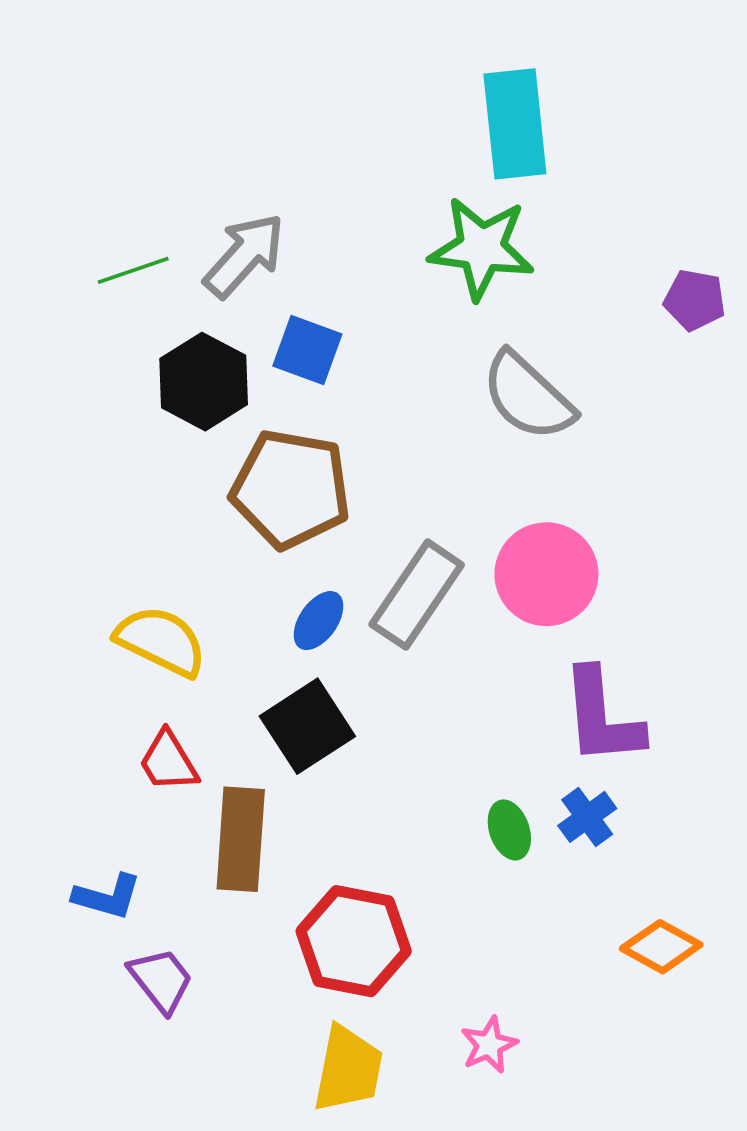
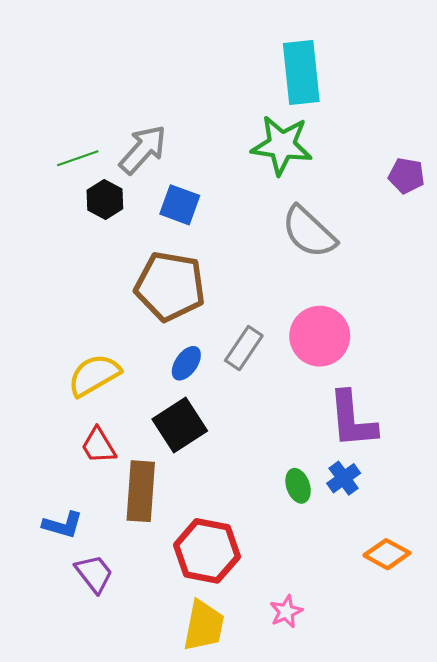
black hexagon: (204, 382) -> (105, 199), moved, size x0.7
gray rectangle: (417, 595) -> (244, 348), size x0.7
yellow semicircle: (161, 641) -> (94, 375), turned -56

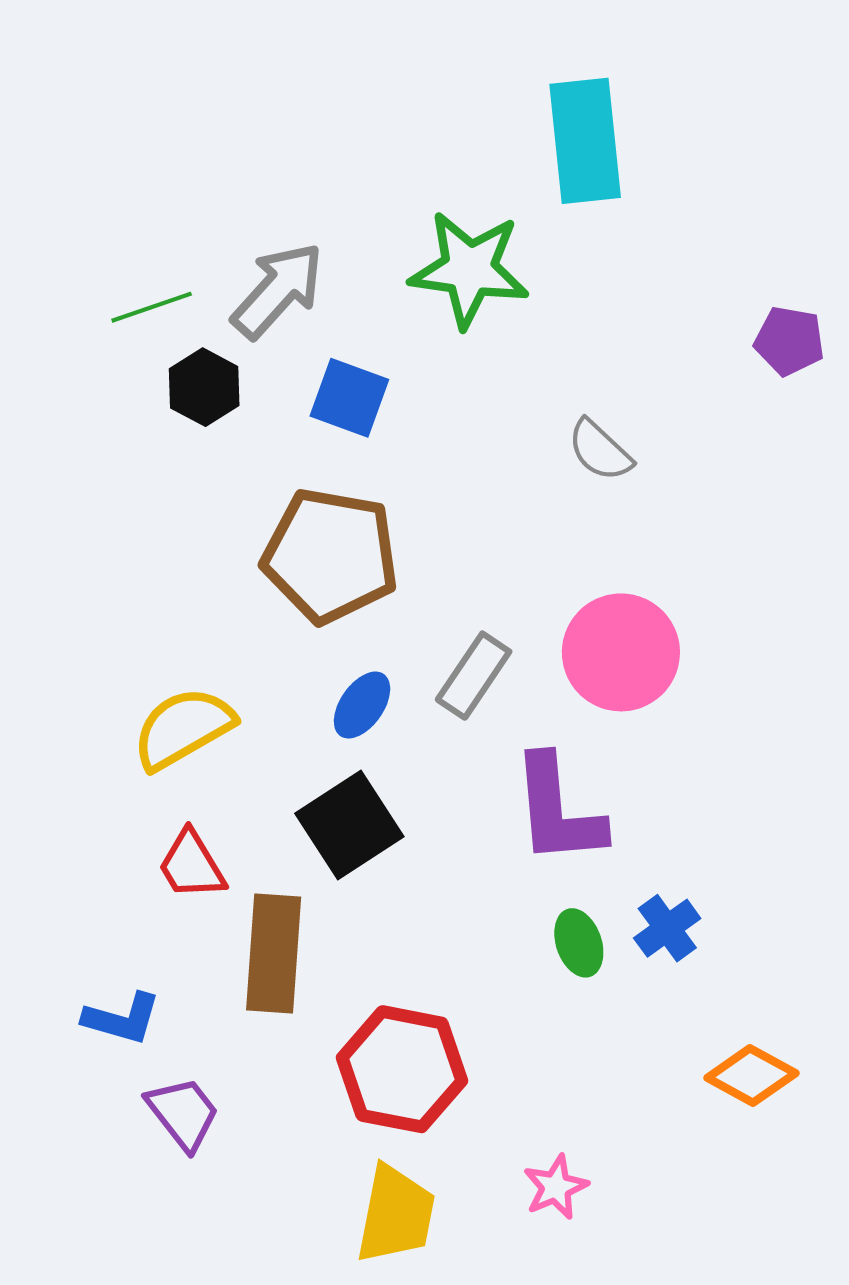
green star: (282, 145) -> (469, 269), moved
gray semicircle: (309, 232) -> (600, 450), size x0.6
purple L-shape: (352, 420) -> (558, 810), moved

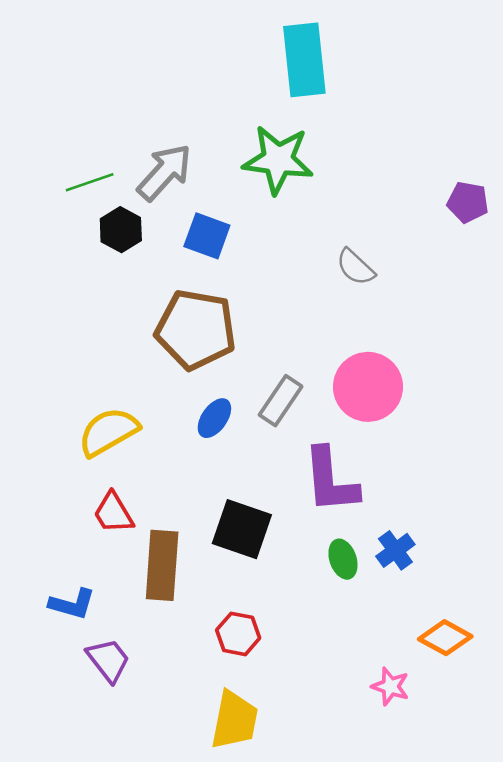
cyan rectangle: (585, 141) -> (304, 60), moved
black square: (349, 825) -> (242, 529), moved, turned -38
red hexagon: (402, 1069) -> (238, 634), size x0.6
pink star: (556, 1187) -> (390, 686), moved, turned -30

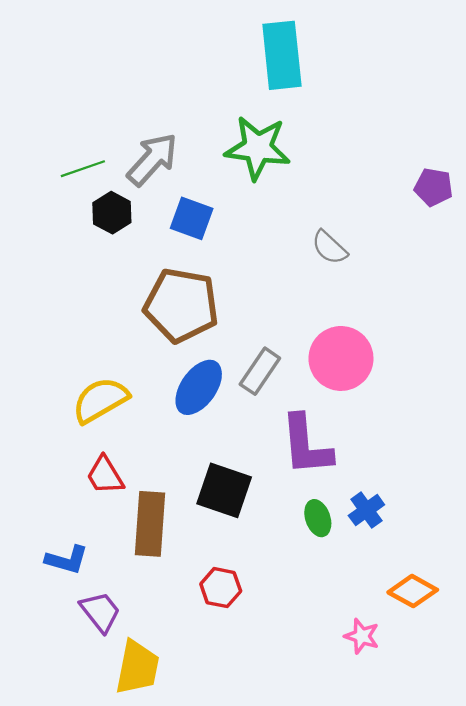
blue ellipse: (214, 418) -> (199, 387), size x1.5
yellow trapezoid: (234, 720) -> (137, 667), moved

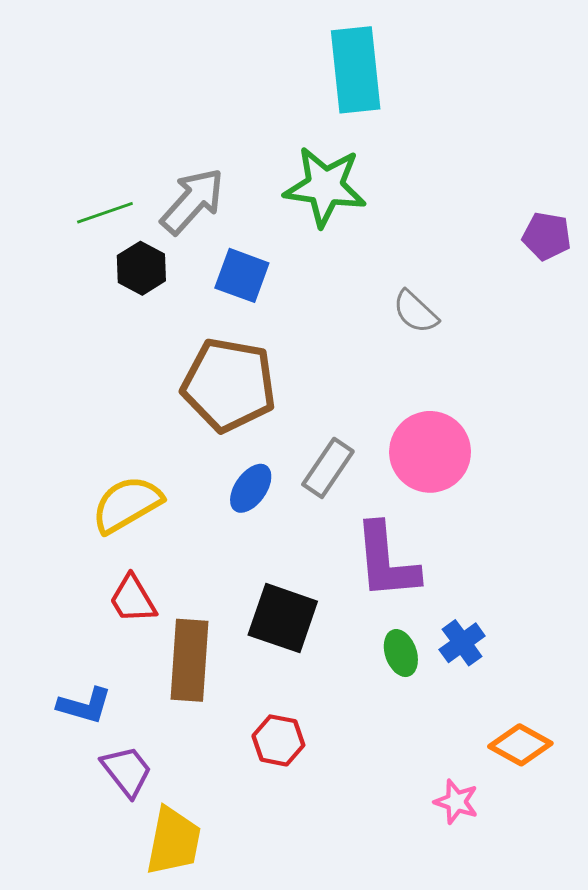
blue ellipse: (199, 387) -> (251, 488), size x0.7

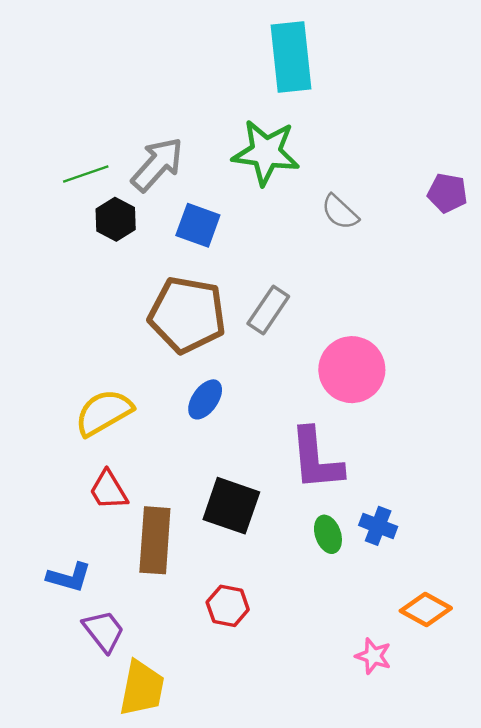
gray semicircle: (415, 312) -> (340, 212), moved
gray rectangle: (328, 468) -> (268, 310), moved
blue cross: (462, 643) -> (378, 526), turned -33

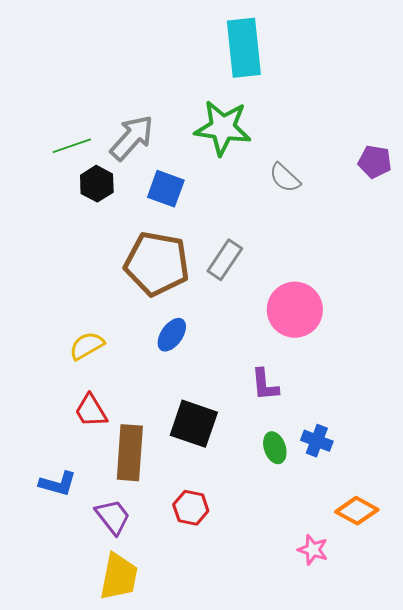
yellow semicircle: (104, 413) -> (87, 346), size x0.7
purple L-shape: (316, 459) -> (265, 385), size x0.6
purple trapezoid: (104, 631) -> (113, 517), moved

